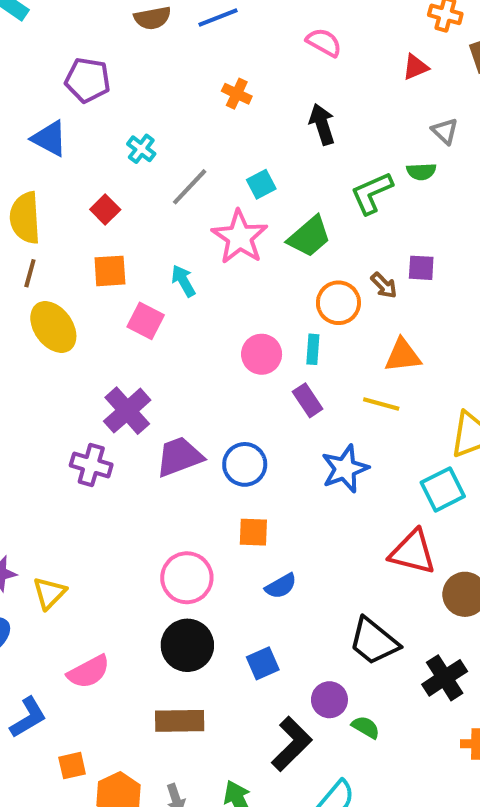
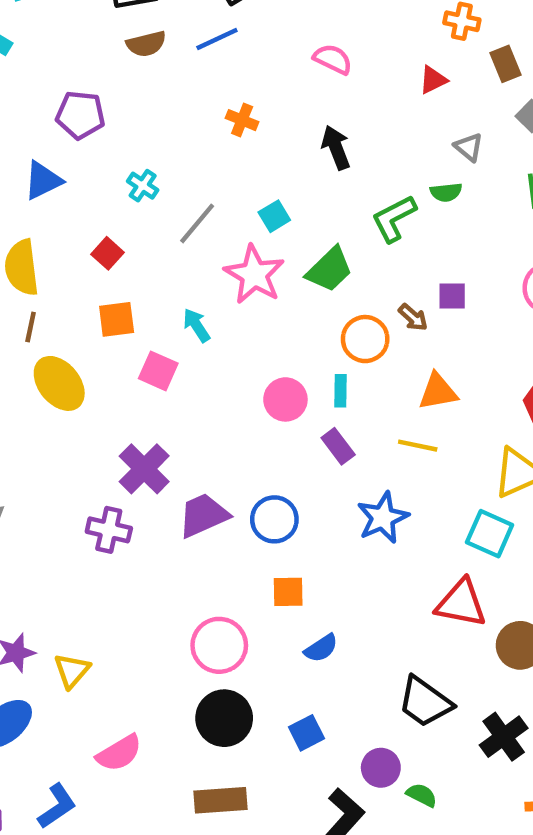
blue triangle: (49, 139) -> (43, 180), turned -51
cyan square: (443, 489) -> (490, 534), turned -36

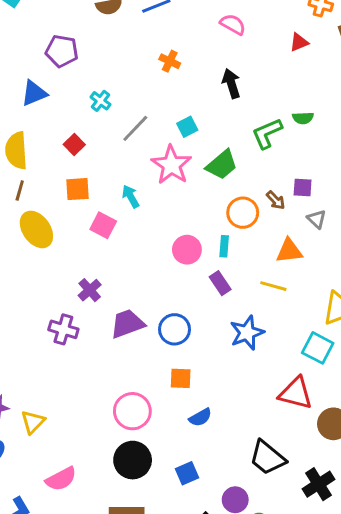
gray triangle: (469, 147) -> (317, 219), moved
purple cross: (144, 469) -> (90, 290), size x0.7

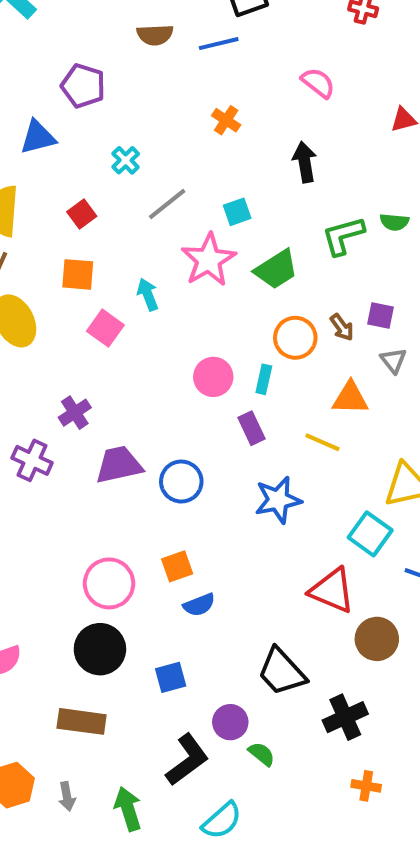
orange square: (181, 378) -> (177, 566), moved, turned -30

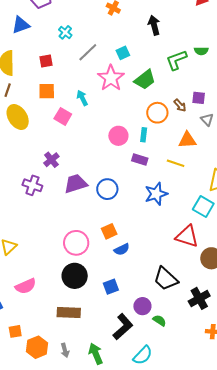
red square: (82, 214) -> (46, 61), turned 32
purple rectangle: (251, 428) -> (140, 159), turned -42

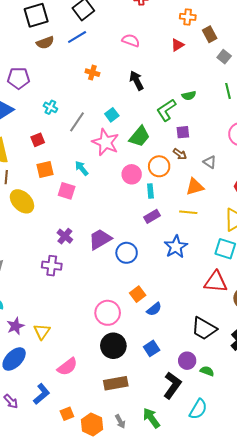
purple square: (199, 98) -> (183, 132), moved
pink circle: (118, 136) -> (132, 174), moved
purple rectangle: (140, 159) -> (152, 216), turned -35
purple trapezoid: (76, 184) -> (100, 239), moved

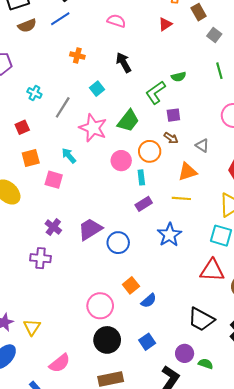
cyan square: (112, 115) -> (97, 89), moved

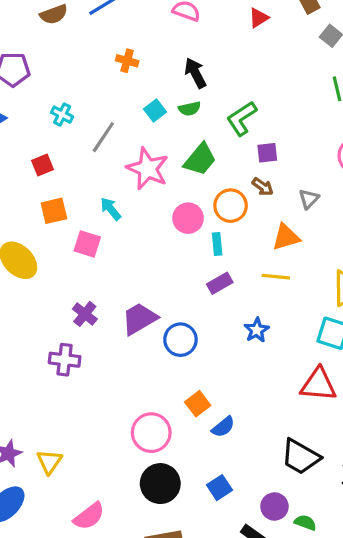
green semicircle: (179, 77) -> (190, 109), moved
gray triangle: (202, 145) -> (309, 199), turned 40
blue star: (169, 235) -> (257, 330), size x0.7

